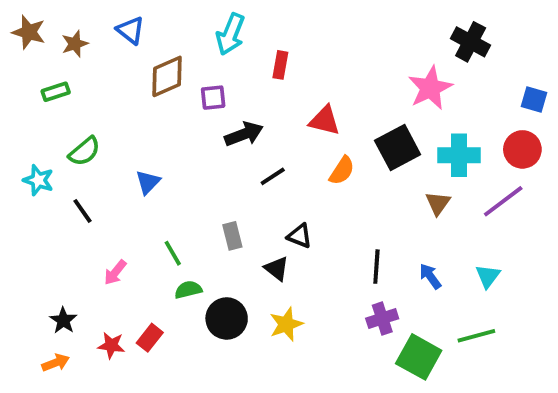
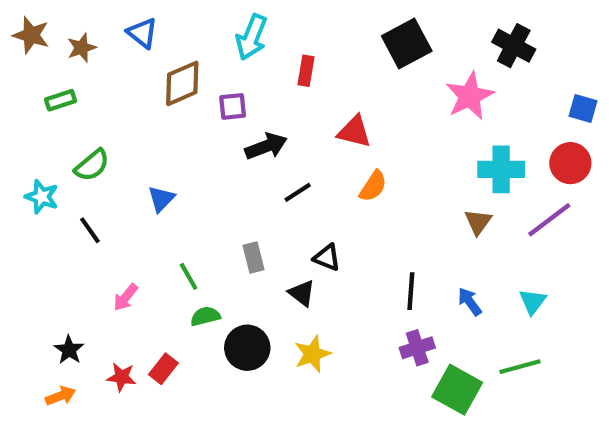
black square: (398, 148) -> (407, 44), moved

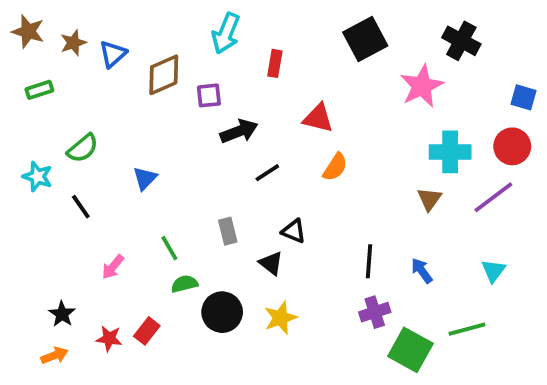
blue triangle: (142, 33) -> (113, 54), moved, turned 40
green rectangle: (61, 100) -> (39, 90), moved
cyan triangle: (533, 302) -> (493, 271), moved

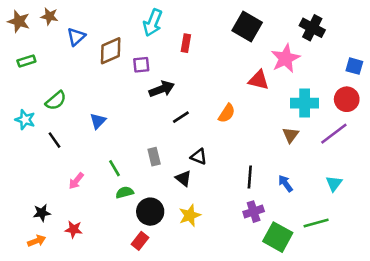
black square: (365, 39) -> (247, 26), turned -32
brown star: (73, 43) -> (49, 16), moved, turned 30
red triangle: (318, 118) -> (259, 80), moved
black star: (62, 314) -> (42, 213), turned 30
red rectangle: (147, 331) -> (140, 241), moved

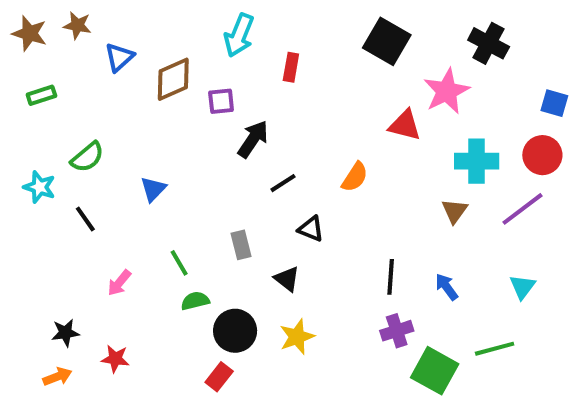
black arrow: (162, 89) -> (253, 139), turned -35
black triangle: (199, 157) -> (311, 229), moved

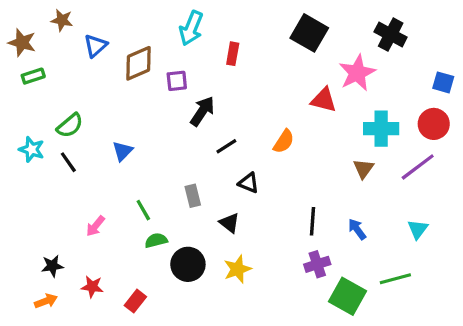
brown star: (29, 33) -> (22, 43), moved
black line: (85, 219) -> (68, 162), moved
red rectangle: (219, 377) -> (135, 301), moved

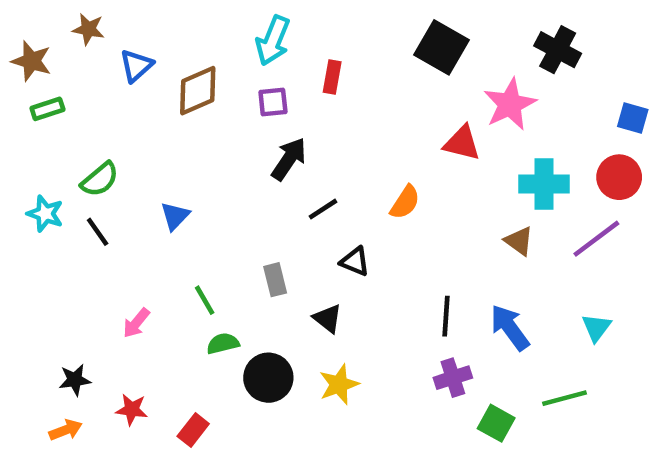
purple square: (177, 81) -> (273, 102), moved
brown triangle: (363, 169) -> (519, 241), turned -30
blue arrow: (357, 229) -> (510, 328), size x1.5
green square: (348, 296) -> (496, 423), size x0.7

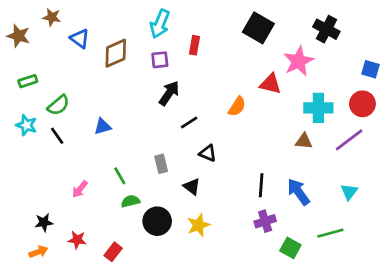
blue triangle: (136, 66) -> (80, 39), turned -42
green rectangle: (47, 109) -> (28, 81), moved
orange semicircle: (405, 202) -> (237, 107), moved
blue triangle: (175, 216) -> (102, 127), turned 30
brown triangle: (519, 241) -> (304, 141), turned -30

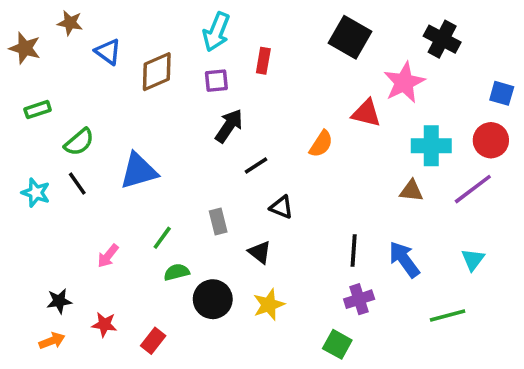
cyan star: (26, 125) -> (36, 193), moved
blue triangle: (102, 127) -> (139, 171), size x1.6
green line: (120, 176) -> (162, 238), turned 66
green square: (290, 248) -> (337, 344), moved

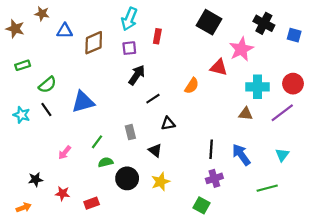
blue triangle: (108, 52) -> (65, 31), turned -35
blue square: (502, 93) -> (294, 35), moved
black triangle: (281, 207) -> (168, 123), turned -32
orange arrow: (52, 341) -> (24, 207), moved
red rectangle: (153, 341) -> (92, 203), turned 32

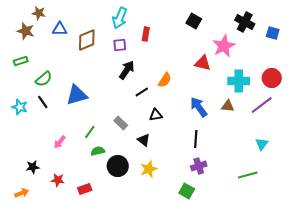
black square: (209, 22) -> (194, 21), size x0.7
brown star: (15, 29) -> (26, 31), moved
orange semicircle: (192, 86) -> (165, 80), moved
gray rectangle: (130, 132) -> (121, 123), turned -32
blue arrow: (241, 155) -> (199, 107), moved

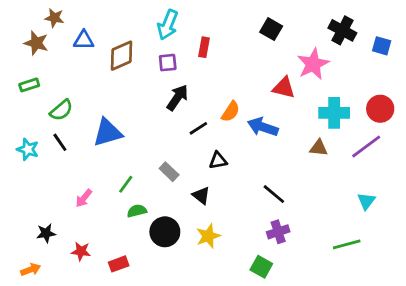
blue arrow: (199, 107) -> (263, 127), moved, turned -35
black line: (196, 139) -> (274, 194), turned -54

